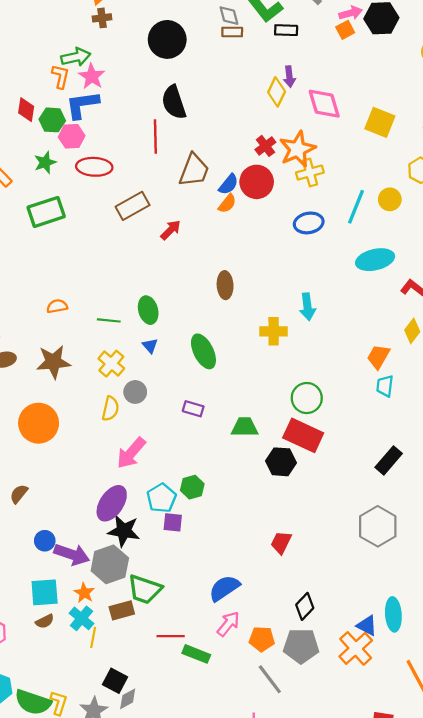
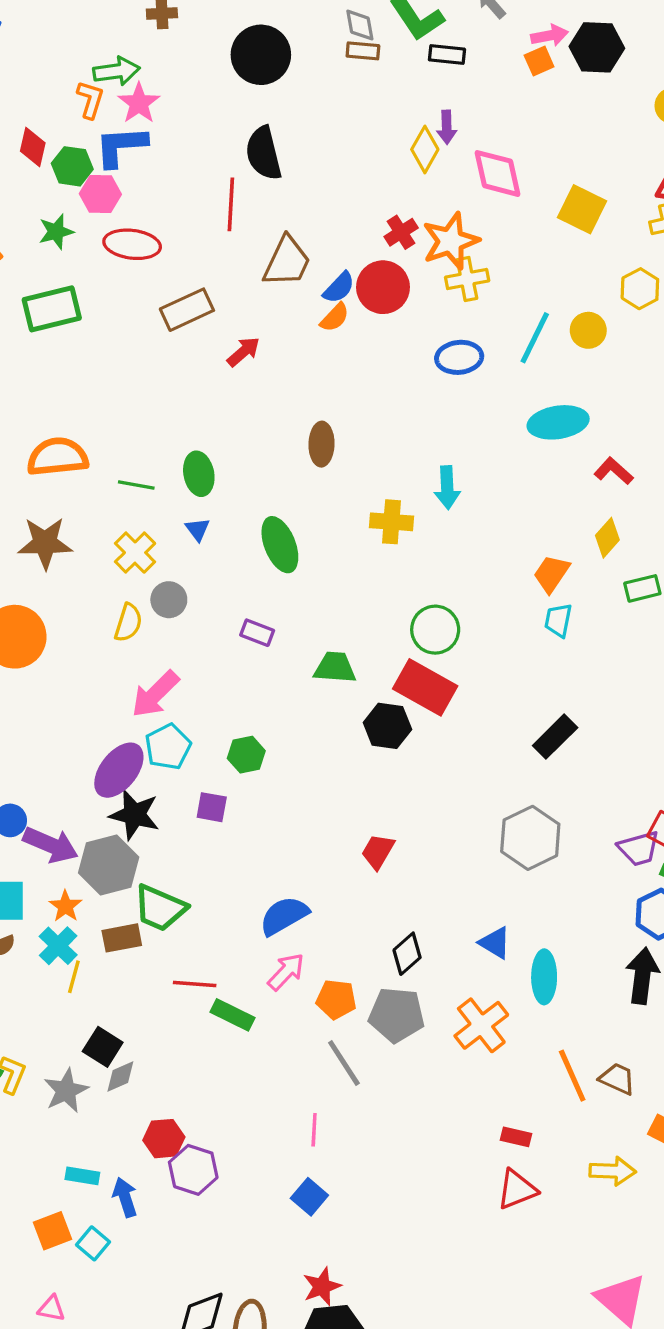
orange semicircle: (57, 306) -> (57, 457), size x1.8
cyan pentagon: (161, 498) -> (168, 747), moved
blue triangle: (367, 626) -> (495, 943), moved

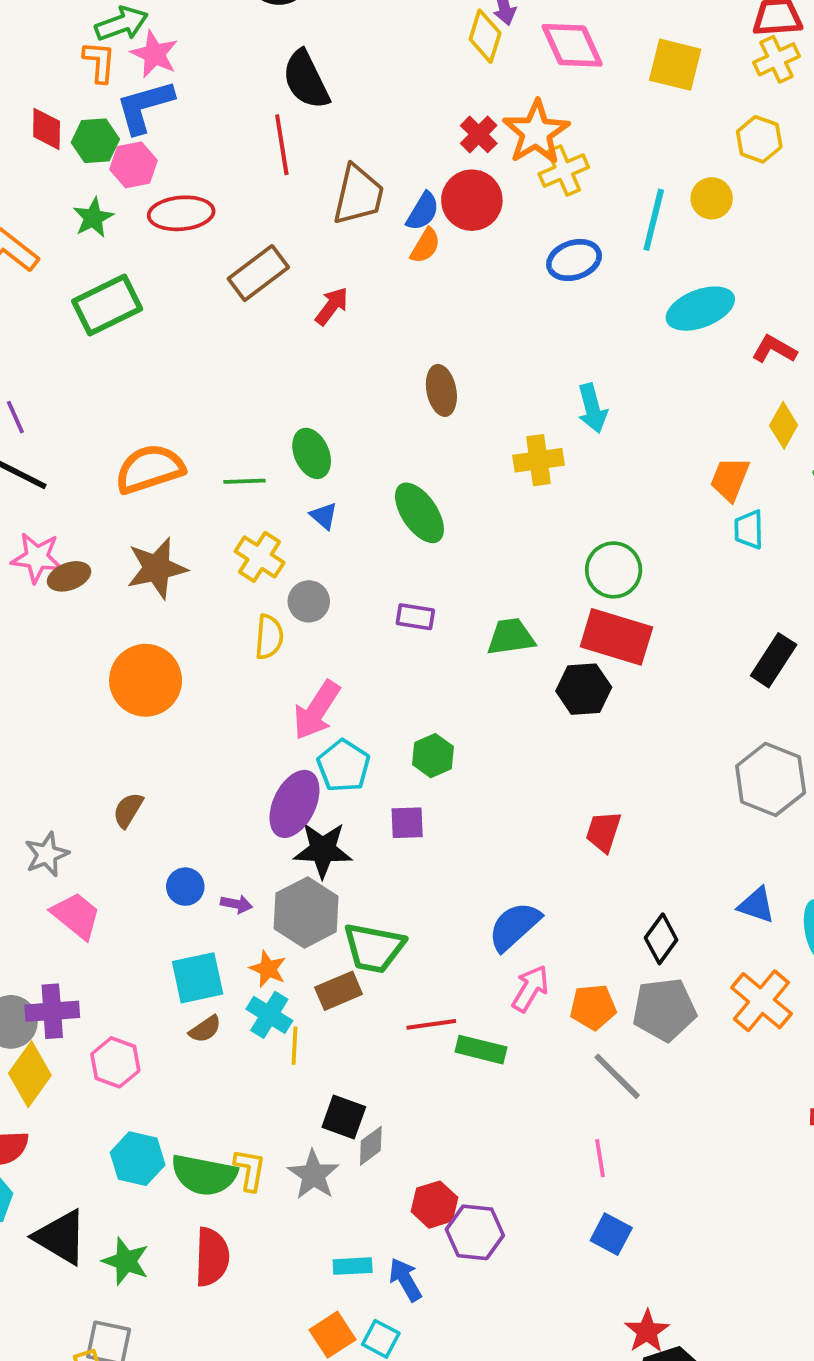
purple arrow: (51, 845) -> (236, 904), size x0.5

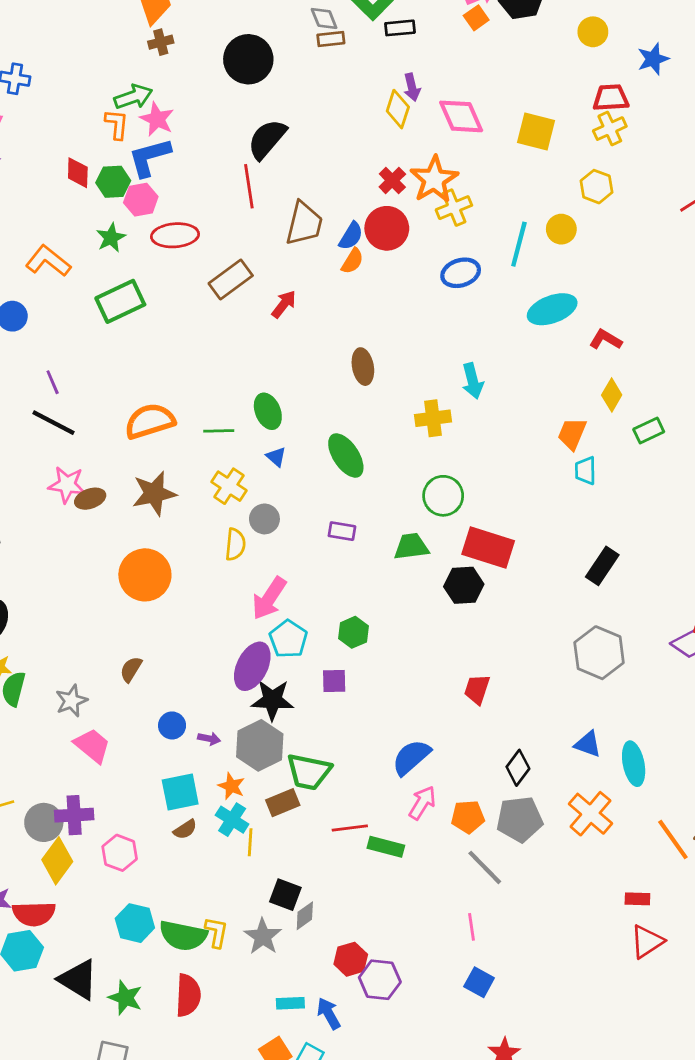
black semicircle: (306, 80) -> (267, 139), turned 66
green circle: (614, 570) -> (443, 496), moved

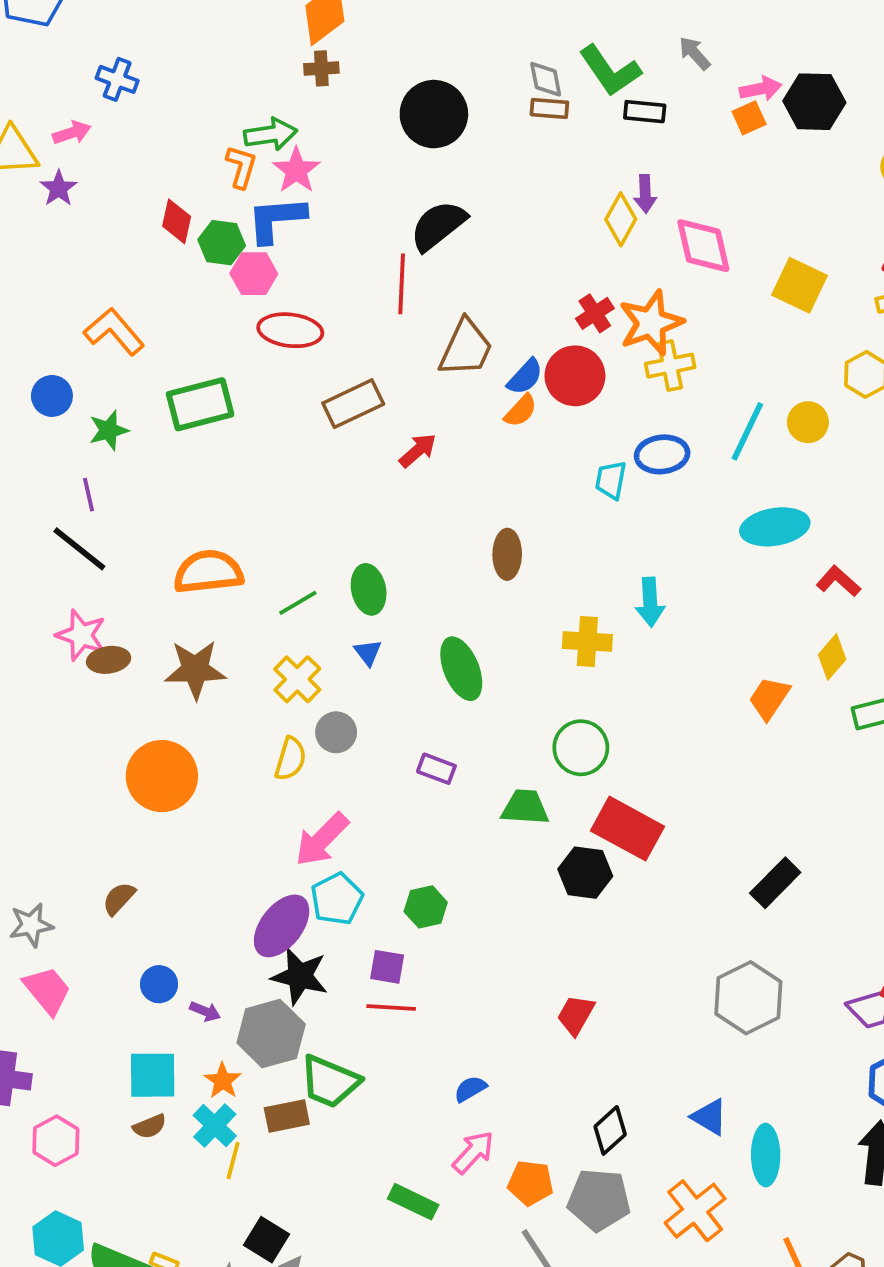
green star: (111, 238) -> (109, 430), moved
green line: (219, 431) -> (298, 603), turned -40
cyan trapezoid: (585, 471) -> (611, 480), moved
blue semicircle: (411, 757) -> (470, 1089), size x0.6
red line: (350, 828) -> (391, 1008), moved

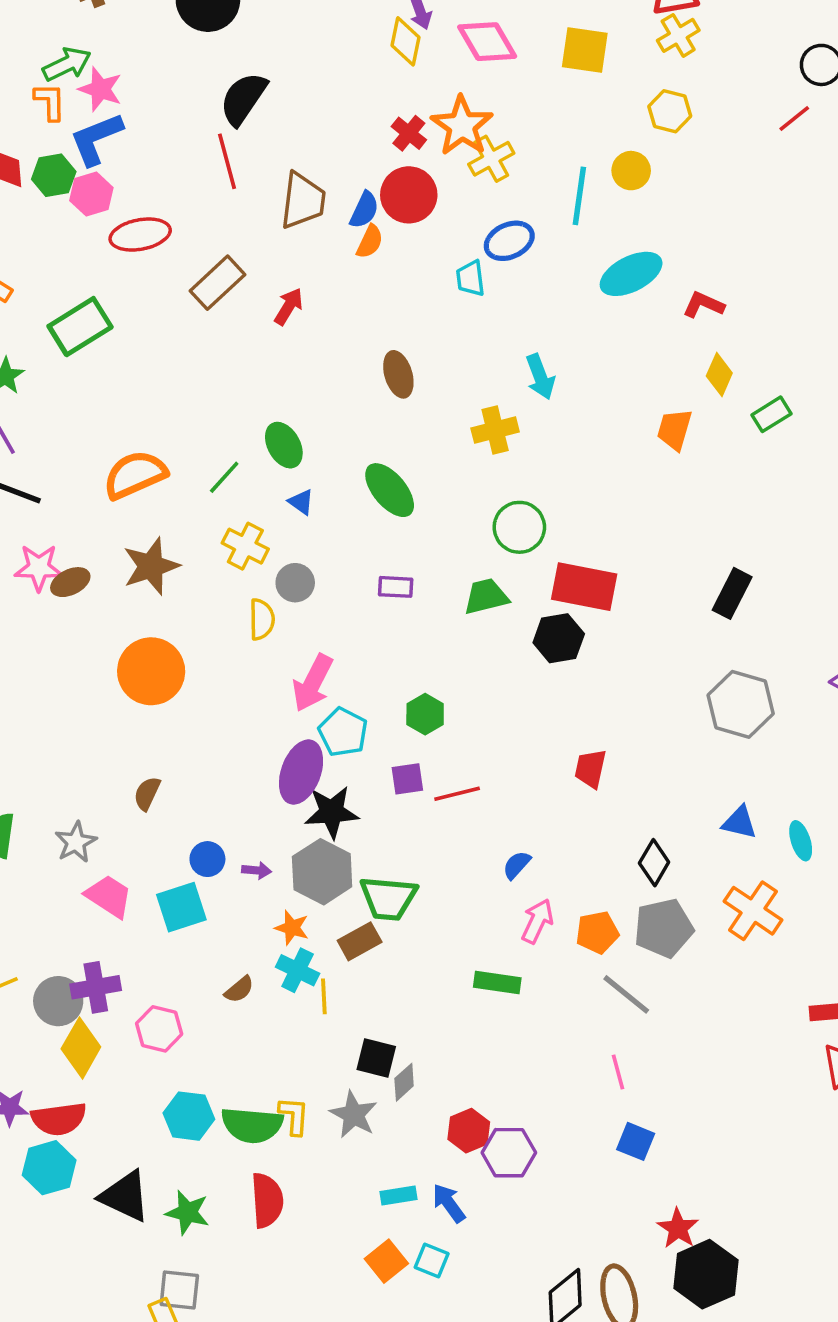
red line: (391, 1008) -> (457, 794), moved
cyan square: (153, 1075) -> (181, 907), moved
cyan ellipse: (766, 1155) -> (801, 841), size x0.7

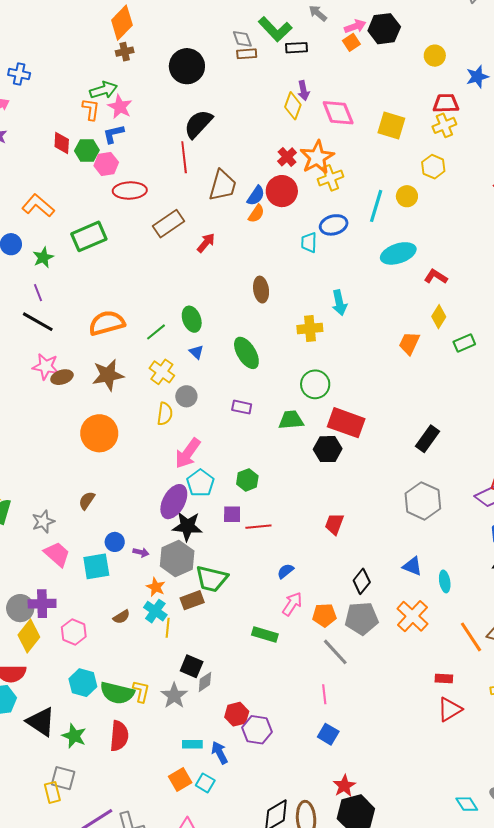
blue L-shape: (96, 139) -> (113, 134), size x0.7

